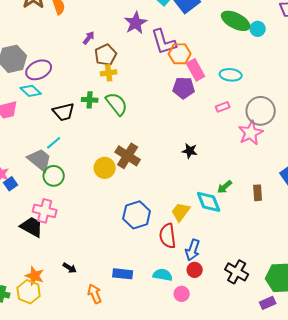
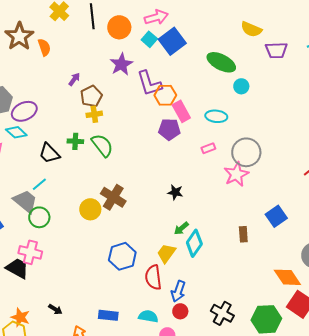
cyan circle: (258, 29) -> (241, 86), moved
black trapezoid: (64, 112) -> (49, 153), turned 60
green arrow: (225, 187) -> (181, 228), moved
cyan diamond: (209, 202) -> (194, 243), turned 56

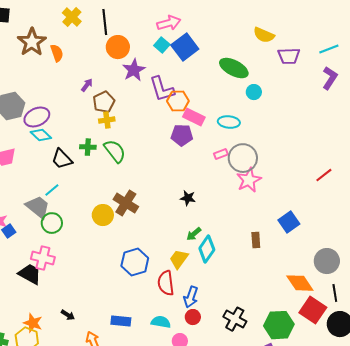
orange circle: (119, 27) -> (118, 47), moved
pink rectangle: (181, 111) -> (194, 117), turned -35
cyan diamond: (16, 132) -> (41, 135), moved
gray circle: (246, 152) -> (243, 158), moved

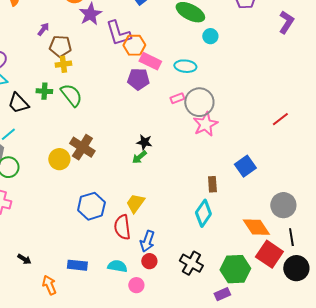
brown pentagon: (104, 102) -> (60, 46), turned 30
green arrow: (194, 234) -> (139, 157), moved
cyan diamond: (207, 249) -> (203, 213), moved

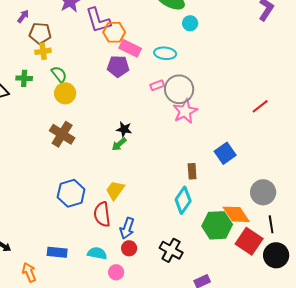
green semicircle: (71, 95) -> (59, 74), moved, size x0.7
yellow circle: (59, 159) -> (65, 93), moved
green hexagon: (235, 269) -> (217, 225), moved

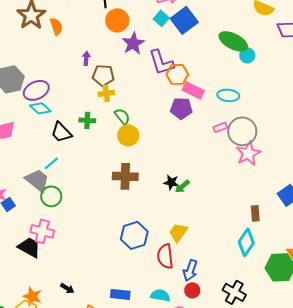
purple arrow: (23, 16) -> (86, 58), turned -32
cyan circle: (190, 23) -> (247, 55), moved
black star: (124, 129) -> (171, 182), moved
brown cross: (62, 134) -> (125, 176), turned -30

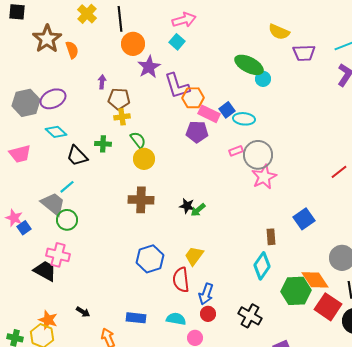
blue square: (184, 20) -> (227, 110), moved, size x0.6
purple ellipse: (36, 90) -> (53, 99), moved

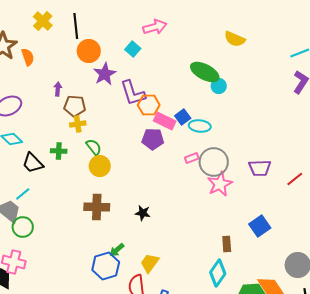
pink arrow: (184, 20) -> (155, 27), moved
purple trapezoid: (304, 53) -> (260, 168), moved
green arrow: (198, 210) -> (117, 250), moved

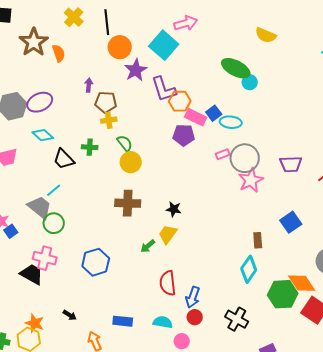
cyan square: (133, 49) -> (164, 45), size x1.8
yellow trapezoid: (150, 263) -> (168, 234), moved
blue hexagon: (106, 266) -> (96, 262), moved

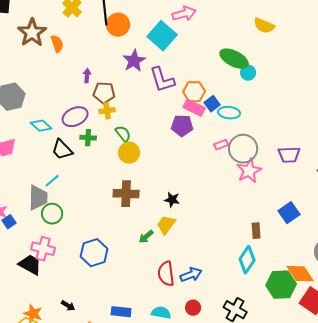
orange circle: (120, 47) -> (118, 25), moved
orange hexagon: (180, 101) -> (194, 92), moved
purple ellipse: (40, 102) -> (75, 117), moved
gray trapezoid: (40, 207) -> (38, 198), turned 52
blue arrow: (193, 297) -> (191, 275), moved, turned -130

